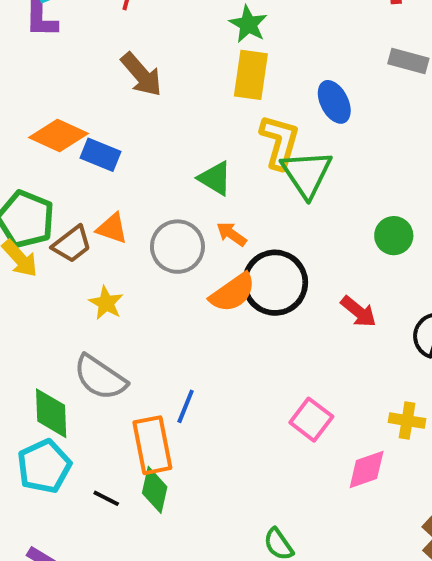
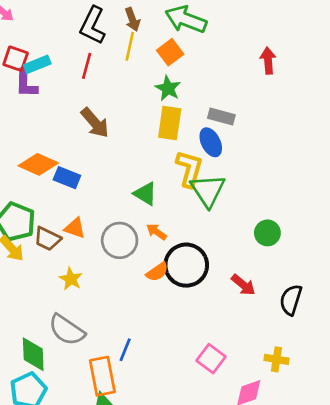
gray rectangle: (408, 61) -> (221, 116), moved
blue ellipse: (334, 102) -> (211, 142), moved
brown trapezoid: (72, 244) -> (47, 239), turned 64
orange semicircle: (233, 293) -> (157, 272), size x0.7

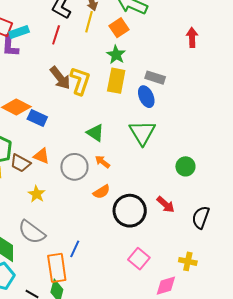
yellow L-shape: (189, 169) -> (80, 81), moved
black circle: (186, 265) -> (130, 211), moved

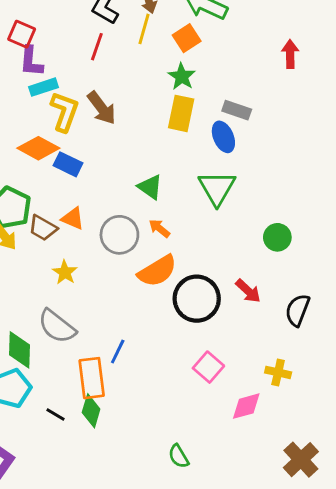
cyan rectangle: (19, 32) -> (44, 87), moved
yellow L-shape: (80, 81) -> (65, 112), moved
orange semicircle: (102, 192) -> (157, 271), size x1.6

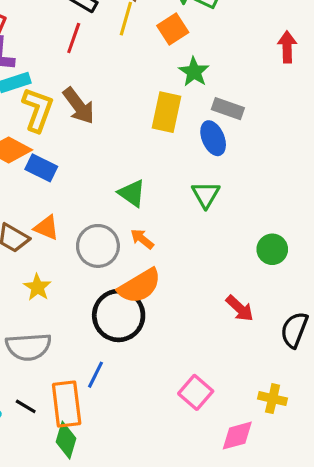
green star: (182, 76) -> (194, 72), moved
green triangle: (217, 188) -> (206, 195), size x0.7
black circle: (197, 299) -> (119, 315), moved
gray semicircle: (57, 326) -> (28, 347), turned -42
black line: (55, 414) -> (26, 406), moved

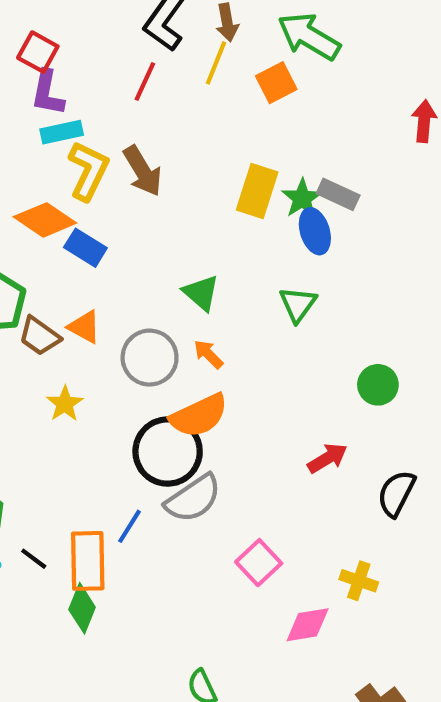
green star: (194, 72) -> (302, 198), moved
red arrow: (240, 308) -> (327, 458), turned -80
gray semicircle: (28, 347) -> (193, 498), moved, turned -36

